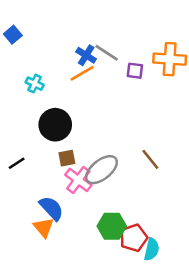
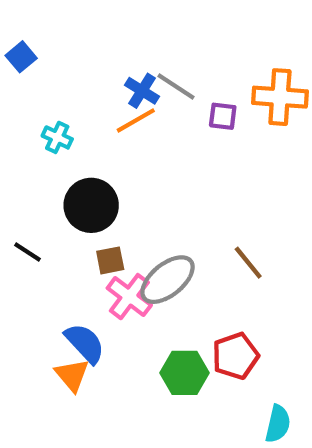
black line: (17, 163) -> (28, 252), moved, turned 66
red pentagon: (134, 238) -> (235, 356), moved
cyan semicircle: (152, 249) -> (278, 424), moved

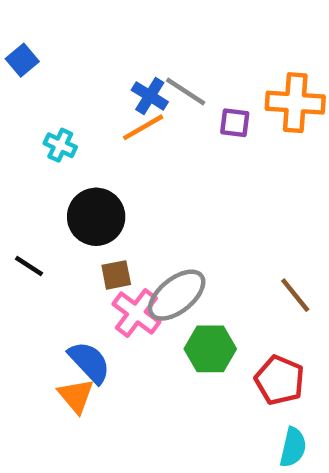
brown line: (248, 263) -> (295, 295), moved
red pentagon: (235, 356) -> (280, 380), moved, turned -30
green hexagon: (184, 373) -> (210, 349), moved

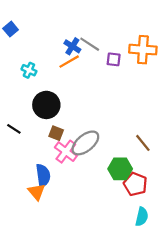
brown square: (116, 275) -> (56, 133), turned 32
green hexagon: (210, 349) -> (120, 169), moved
blue semicircle: (89, 362) -> (43, 175), turned 35

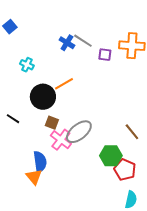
orange line: (69, 62) -> (64, 84), moved

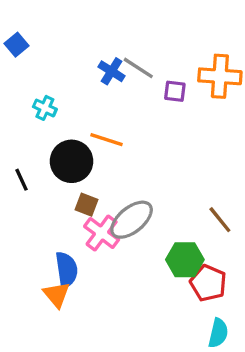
orange line: (64, 84) -> (107, 140), turned 48
black line: (13, 119) -> (22, 180), moved, turned 32

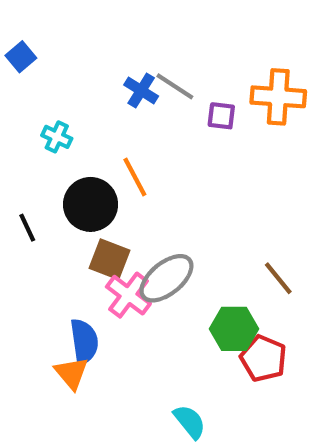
orange line: (107, 140) -> (135, 177), turned 44
brown square: (87, 205) -> (110, 259), size x1.4
cyan semicircle: (218, 333) -> (190, 422), moved, turned -52

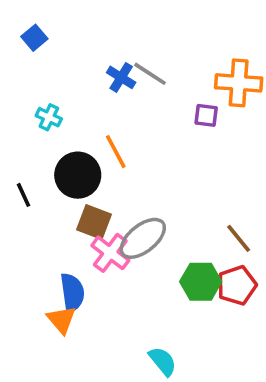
blue square: (21, 57) -> (34, 38), moved
purple square: (221, 116) -> (206, 115), moved
red pentagon: (263, 358) -> (237, 285), moved, turned 30

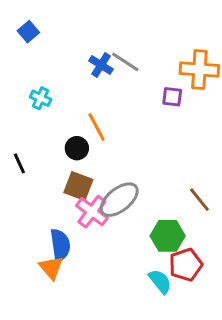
black circle: (78, 175) -> (77, 148), moved, size x0.6
red pentagon: (237, 285) -> (186, 265), moved
cyan semicircle: (163, 361) -> (160, 281), moved

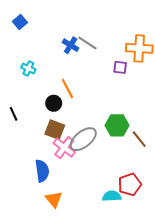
green hexagon: (168, 236) -> (117, 125), moved
orange triangle: (51, 268) -> (54, 199), moved
cyan semicircle: (160, 281) -> (112, 196), turned -54

